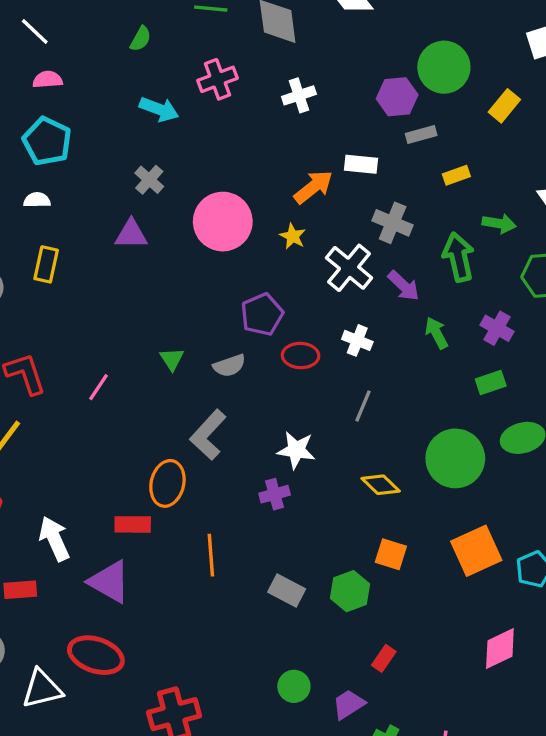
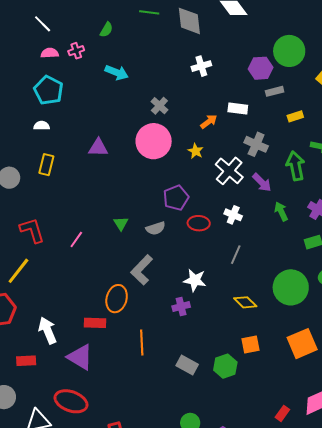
pink cross: (218, 79) -> (76, 51), moved, size x0.7
gray cross: (149, 180) -> (159, 106), moved
orange arrow: (313, 187) -> (209, 122), size x0.7
orange square: (391, 554) -> (251, 344), turned -30
red rectangle: (384, 658) -> (282, 413), moved

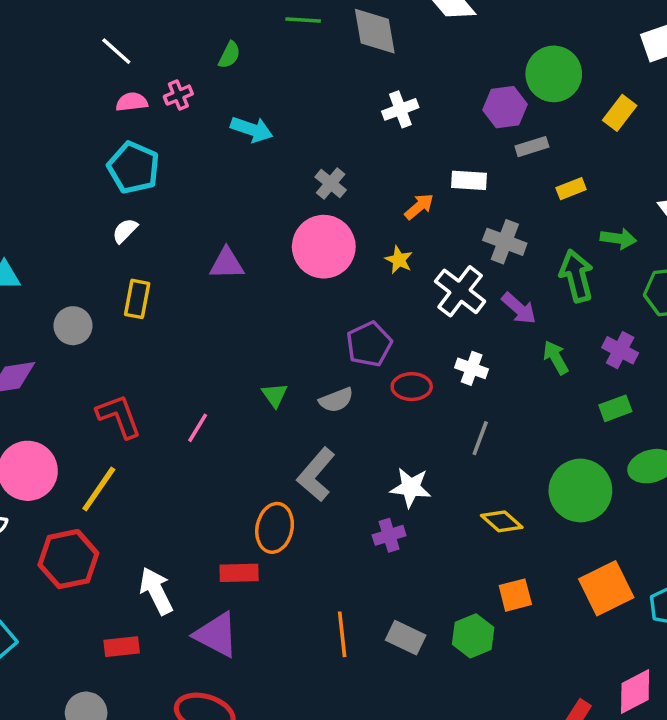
white semicircle: (42, 126) -> (125, 231), turned -42
orange line: (142, 342) -> (342, 634), moved

